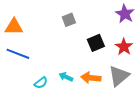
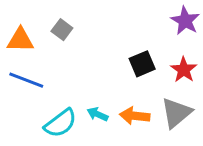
gray square: (69, 20) -> (62, 30), moved, turned -32
cyan semicircle: (41, 83) -> (60, 123), size x1.6

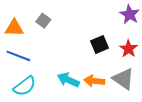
gray triangle: (176, 113) -> (123, 79), turned -45
cyan arrow: (98, 114) -> (68, 80), size x1.5
cyan semicircle: (60, 123) -> (25, 86), moved

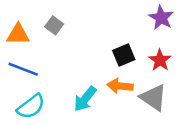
cyan arrow: (68, 80) -> (85, 99), turned -75
orange arrow: (94, 81) -> (120, 86), moved

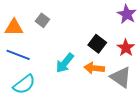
black square: (124, 55) -> (97, 44), turned -30
cyan arrow: (85, 99) -> (65, 63), moved

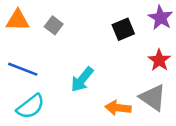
orange triangle: (14, 27) -> (18, 20), moved
black square: (97, 44) -> (123, 29), moved, turned 30
orange arrow: (94, 68) -> (118, 108), moved

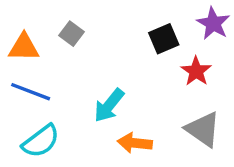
orange triangle: (18, 20) -> (24, 47), moved
red star: (159, 60) -> (196, 71), moved
orange arrow: (118, 108) -> (135, 143), moved

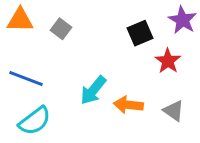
orange triangle: (24, 47) -> (20, 20), moved
gray triangle: (203, 129) -> (174, 111), size x0.7
orange arrow: (135, 143) -> (128, 105), moved

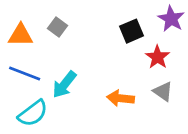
orange triangle: (20, 20) -> (21, 35), moved
cyan arrow: (93, 90) -> (64, 85), moved
gray triangle: (174, 111) -> (163, 91), moved

